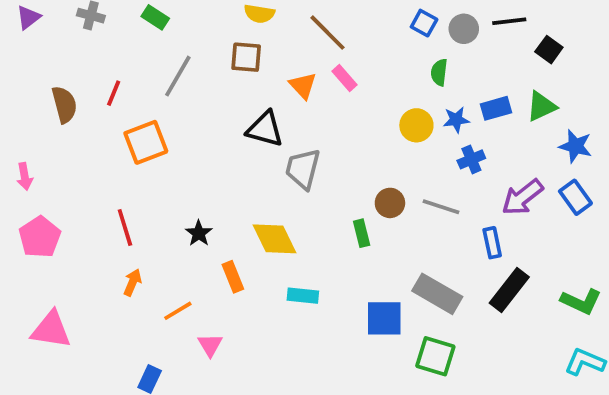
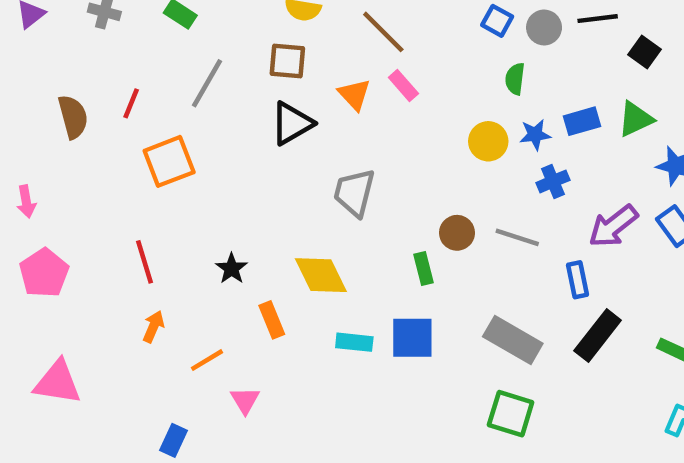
black triangle: (265, 129) -> (292, 123), moved, turned -45
blue square: (384, 318) -> (412, 338), moved

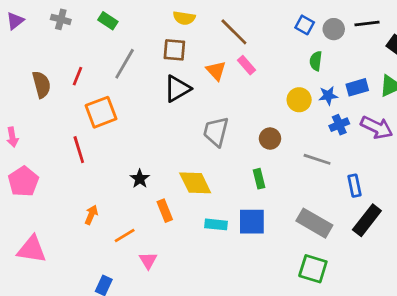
purple arrow: (613, 226) -> (377, 127), moved, turned -116
brown circle: (457, 233) -> (270, 139), moved
red line: (145, 262) -> (79, 150), moved

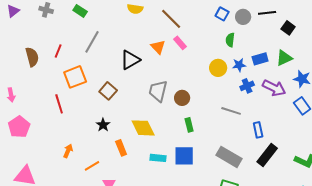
brown square: (174, 50) -> (108, 91), moved, turned 36
brown circle: (270, 139) -> (182, 98), moved

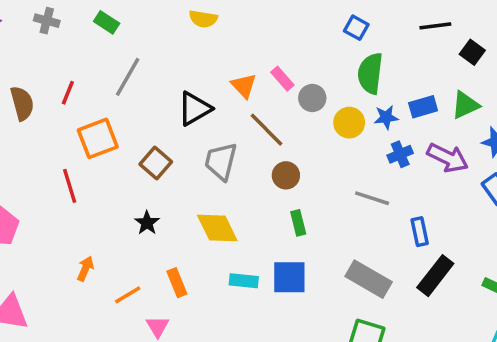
gray circle: (243, 17) -> (312, 98), moved
brown line: (171, 19) -> (267, 130), moved
green semicircle: (230, 40) -> (370, 73), size x1.6
gray trapezoid: (158, 91) -> (221, 161), moved
orange rectangle: (121, 148) -> (177, 283), moved

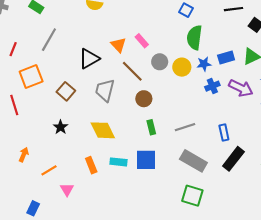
gray circle: (312, 98) -> (160, 62), moved
gray line: (372, 198) -> (185, 127), moved, turned -36
orange rectangle: (177, 283) -> (91, 165), moved

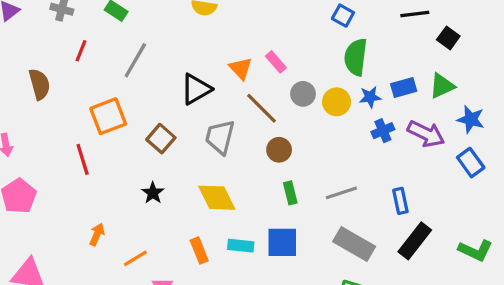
red line: (13, 49) -> (81, 51), moved

